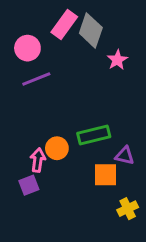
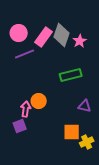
pink rectangle: (64, 25) -> (44, 37), moved
gray diamond: (91, 30) -> (62, 35), moved
green rectangle: (94, 135) -> (71, 75), moved
orange square: (106, 175) -> (72, 132), moved

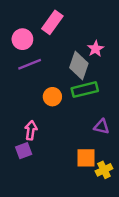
gray diamond: (62, 35) -> (79, 66), moved
pink rectangle: (44, 37) -> (52, 22), moved
orange circle: (39, 101) -> (52, 97), moved

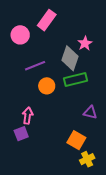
purple line: (30, 64) -> (35, 66), moved
orange square: (86, 158) -> (76, 140), turned 30
yellow cross: (104, 170) -> (87, 159), moved

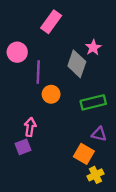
pink circle: (20, 35) -> (17, 52), moved
purple line: (35, 66) -> (38, 72), turned -66
green rectangle: (75, 80) -> (93, 102), moved
purple triangle: (90, 112) -> (99, 134), moved

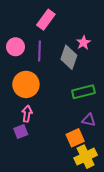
purple line: (38, 72) -> (40, 51), moved
orange circle: (51, 94) -> (26, 84), moved, size x1.6
orange square: (84, 154) -> (75, 138), turned 36
yellow cross: (96, 175) -> (86, 157), size x1.5

